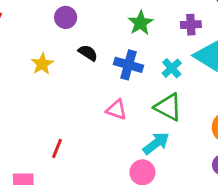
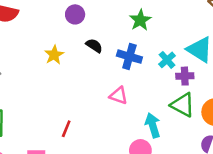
purple cross: (191, 25) -> (185, 76), moved
green triangle: (168, 107) -> (183, 105), moved
cyan arrow: (156, 143) -> (153, 125), turned -70

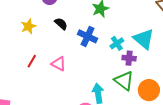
pink triangle: (119, 96) -> (59, 64), moved
red line: (66, 129) -> (32, 61), moved

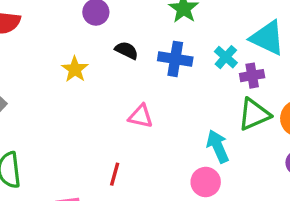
red line: (32, 61) -> (115, 174), moved
green triangle: (124, 81) -> (254, 114), turned -45

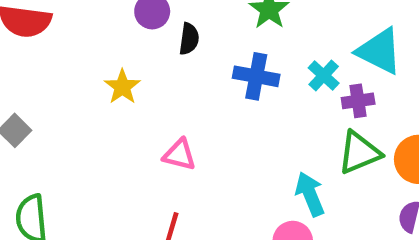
black semicircle: (127, 50) -> (189, 39), moved, turned 70
pink triangle: (141, 116) -> (179, 155), moved

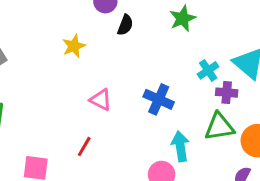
blue cross: (256, 76) -> (159, 99), moved

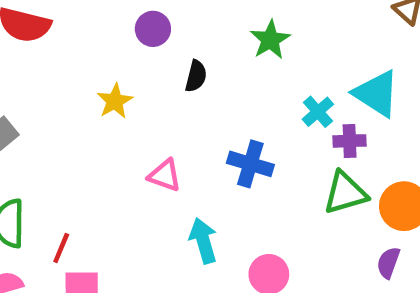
black semicircle: (125, 25) -> (196, 76), moved
cyan arrow: (180, 146) -> (203, 241), moved
red line: (84, 147) -> (61, 248), moved

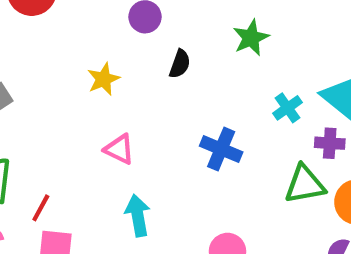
purple cross: (350, 141) -> (330, 143), moved
pink triangle: (165, 175) -> (119, 149), moved
cyan arrow: (203, 241) -> (138, 215), moved

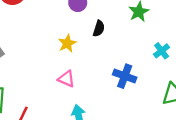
yellow star: (103, 79) -> (67, 43), moved

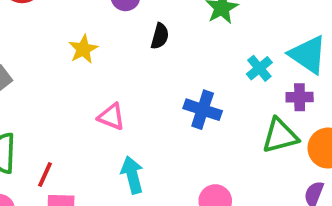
yellow star: (67, 43) -> (83, 49), moved

